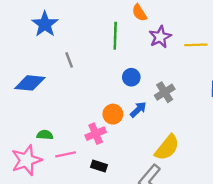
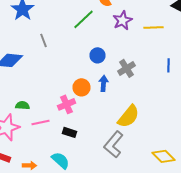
green line: (115, 36) -> (84, 19), turned 45
blue arrow: (138, 109) -> (104, 83), turned -42

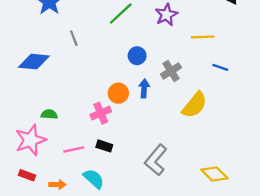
yellow line: (154, 27) -> (203, 37), moved
blue line: (168, 65) -> (220, 67), turned -72
yellow semicircle: (128, 116) -> (194, 105), moved
pink line: (40, 122) -> (74, 149), moved

